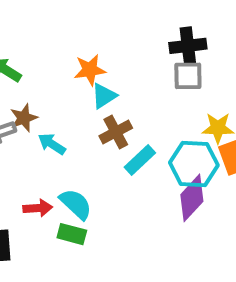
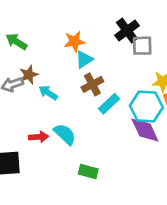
black cross: (188, 46) -> (127, 30), moved, turned -30
purple diamond: (192, 198) -> (145, 130), turned -68
green rectangle: (72, 234) -> (88, 171), moved

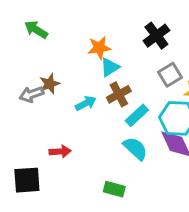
green arrow: (16, 42) -> (36, 30), moved
gray square: (142, 46) -> (170, 75), moved, turned -30
cyan arrow: (48, 93) -> (86, 103), moved, turned 120
cyan semicircle: (65, 134) -> (135, 148), moved

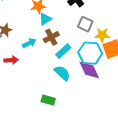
gray square: (170, 75) -> (85, 24), turned -35
red arrow: (60, 151) -> (11, 60), moved

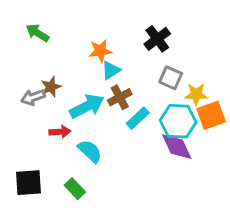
cyan arrow: (29, 43) -> (87, 106), size x1.6
cyan semicircle: (62, 73) -> (90, 151), moved
green rectangle: (48, 100) -> (75, 189), moved, turned 32

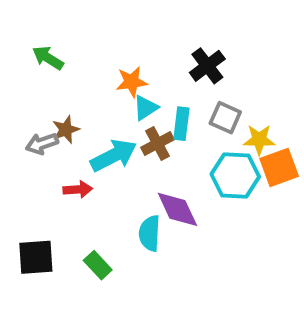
cyan rectangle: (138, 118) -> (181, 124), moved, turned -40
purple diamond: (177, 147) -> (177, 209), moved
cyan semicircle: (90, 151) -> (150, 233), moved, turned -130

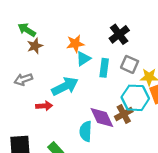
brown star: (66, 130) -> (35, 46), moved
brown cross: (158, 144) -> (124, 114), moved

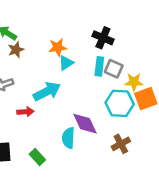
black cross: (119, 34) -> (103, 38), turned -30
cyan rectangle: (104, 68) -> (99, 66), moved
brown cross: (124, 114) -> (121, 144), moved

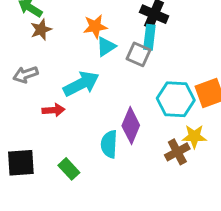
cyan rectangle: (99, 66) -> (149, 37), moved
gray square: (114, 69) -> (139, 54), moved
yellow star: (134, 82) -> (194, 136), moved
purple diamond: (85, 124) -> (131, 126), turned 48

